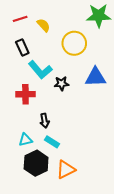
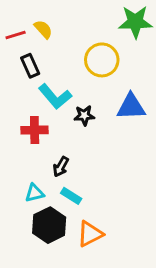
red line: (20, 19) -> (16, 35), moved
yellow semicircle: (43, 25) -> (43, 29), moved
black arrow: (45, 121) -> (61, 167), turned 40

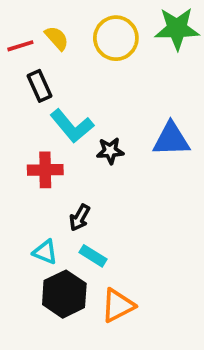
yellow circle: (102, 60) -> (116, 38), moved
cyan triangle: (35, 193) -> (45, 252), turned 36

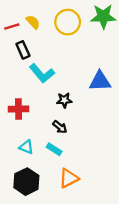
black star: (110, 151) -> (64, 100), moved
red cross: (45, 170) -> (19, 109), moved
black arrow: (80, 218) -> (60, 127), moved, turned -80
black hexagon: (64, 294) -> (26, 182), moved

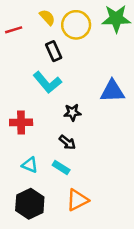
yellow semicircle: (33, 22) -> (47, 17), moved
black rectangle: (23, 50) -> (54, 51), moved

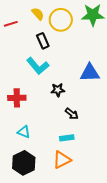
black arrow: (67, 142) -> (72, 114), moved
cyan rectangle: (61, 167) -> (67, 138), moved, turned -40

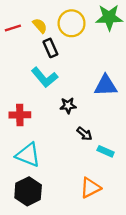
yellow semicircle: (38, 14) -> (40, 26), moved
cyan triangle: (24, 132) -> (28, 155), size x1.6
cyan rectangle: (67, 138) -> (106, 151), moved, turned 32
orange triangle: (62, 160) -> (90, 188), moved

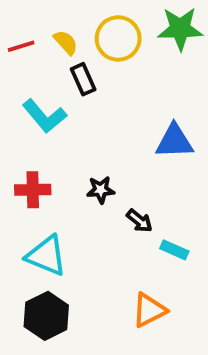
cyan L-shape: (45, 77) -> (44, 116), moved
black star: (68, 106) -> (101, 190), moved

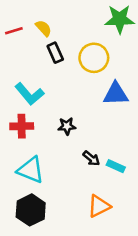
yellow circle: (118, 38) -> (94, 58), moved
cyan L-shape: (44, 116) -> (29, 94), moved
black arrow: (139, 221) -> (91, 158), moved

